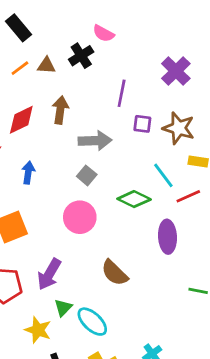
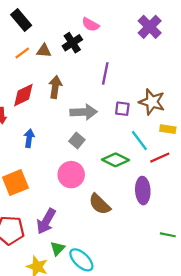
purple cross: (176, 71) -> (150, 27), moved
purple square: (142, 124) -> (122, 109), moved
brown semicircle: (115, 273) -> (100, 204), moved

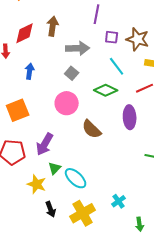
purple square: (122, 109) -> (112, 37), moved
cyan line: (139, 141) -> (117, 66), moved

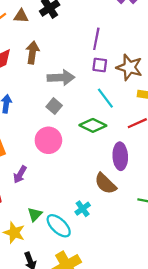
purple line: (97, 14) -> (96, 39), moved
brown semicircle: (92, 129) -> (105, 184), moved
purple arrow: (45, 144) -> (20, 174), moved, size x0.7
cyan cross: (119, 201) -> (83, 209), moved

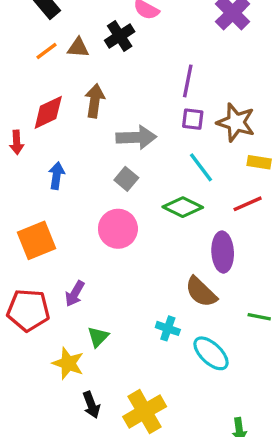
purple arrow: (20, 174) -> (75, 294), moved
cyan cross: (83, 209) -> (168, 328), turned -35
cyan ellipse: (59, 226) -> (211, 353), moved

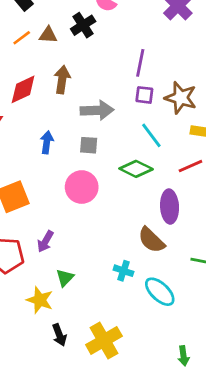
blue arrow: (56, 176) -> (47, 142), moved
gray square: (126, 179) -> (89, 145), turned -36

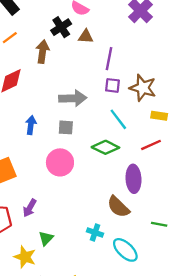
brown triangle: (48, 35) -> (86, 36), moved
brown arrow: (62, 80) -> (42, 52), moved

